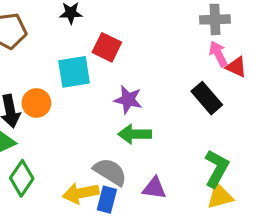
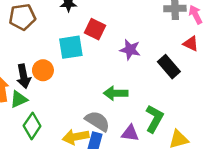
pink arrow: (218, 54) -> (196, 15), moved
purple star: (128, 100) -> (130, 50), moved
green L-shape: (217, 169) -> (154, 119), moved

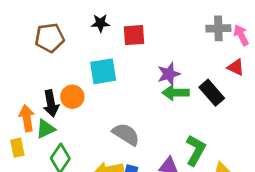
red square: (95, 29) -> (134, 35), moved, turned -30
purple star: (130, 50) -> (169, 74), turned -30
green arrow: (116, 93) -> (176, 93), moved
gray semicircle: (97, 121) -> (126, 134), moved

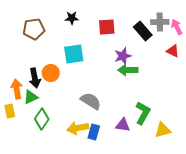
red square: (134, 35) -> (107, 27), moved
black rectangle: (212, 93) -> (143, 31), moved

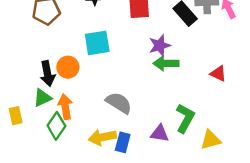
red triangle: (173, 51) -> (218, 74), moved
orange arrow: (17, 89) -> (65, 107), moved

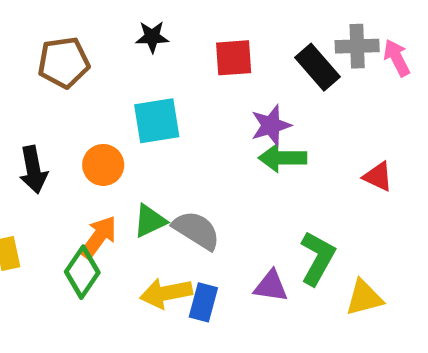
black arrow: (47, 74) -> (33, 170), moved
green triangle: (42, 98) -> (150, 221), moved
orange arrow: (65, 107) -> (99, 237), turned 45

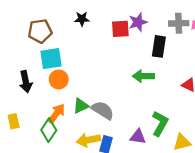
black rectangle: (317, 67) -> (159, 46), moved, turned 50
cyan square: (157, 121) -> (51, 59), moved
purple star: (271, 125) -> (138, 22), moved

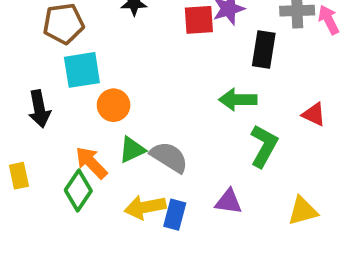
orange circle: (59, 79) -> (114, 105), moved
orange arrow: (56, 114) -> (91, 163), turned -80
green L-shape: (160, 123) -> (264, 146), moved

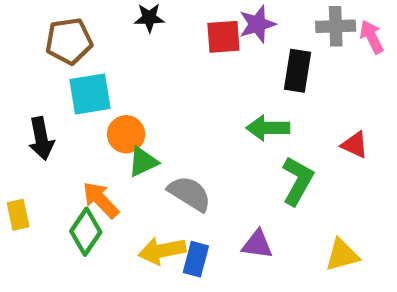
green triangle: (132, 150) -> (143, 162), moved

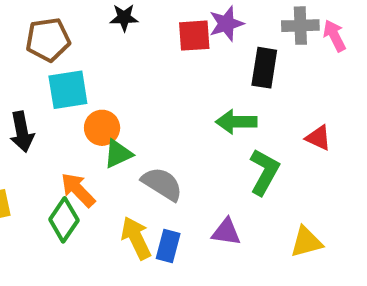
yellow arrow: (162, 251) -> (136, 238), turned 75

